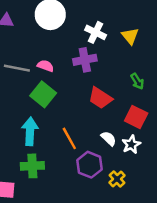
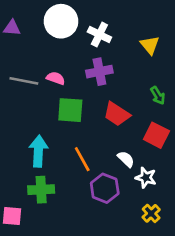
white cross: (96, 32) -> (99, 34), moved
green square: (43, 94) -> (70, 110), moved, turned -35
white star: (131, 144) -> (146, 178), moved, turned -30
yellow cross: (117, 179) -> (151, 213), moved

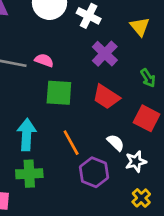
purple cross: (99, 72) -> (105, 54), moved, turned -35
white star: (146, 178) -> (136, 162), turned -30

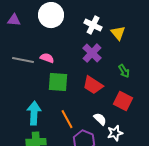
white cross: (89, 16) -> (93, 25), moved

